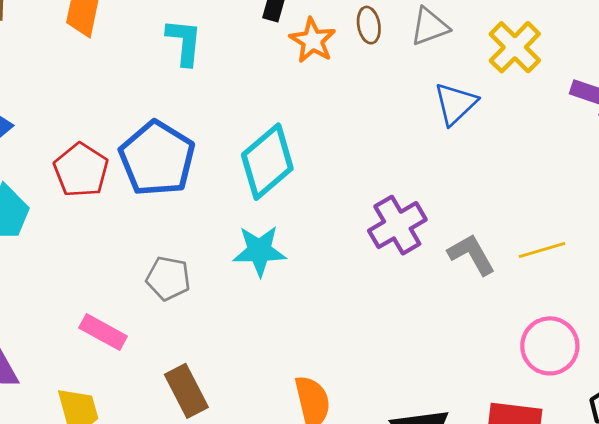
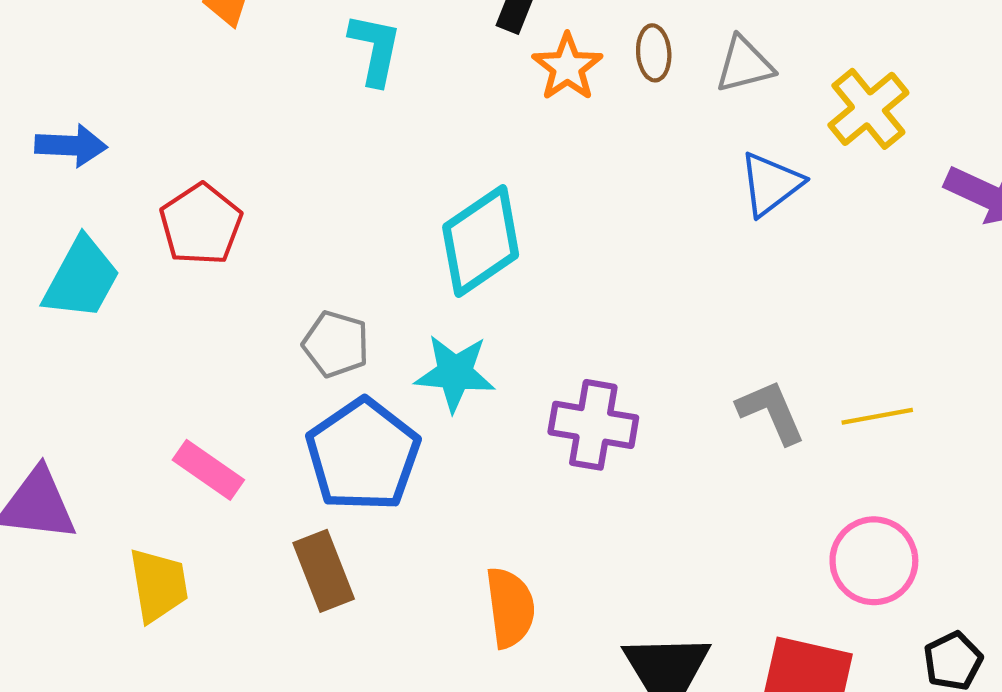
blue pentagon: (157, 158) -> (363, 455), moved
purple cross: (397, 225) -> (593, 425), moved, turned 34
gray pentagon: (168, 278) -> (336, 344), moved

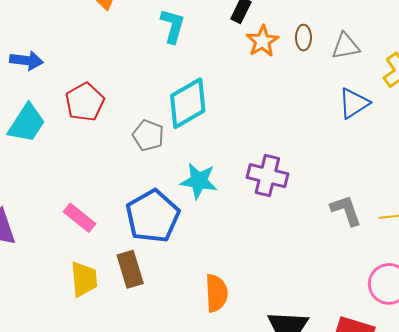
cyan diamond: (481, 241) -> (188, 103), moved
gray pentagon: (336, 344) -> (148, 135), moved
purple cross: (593, 425) -> (267, 176), moved
yellow trapezoid: (158, 585) -> (84, 279), moved

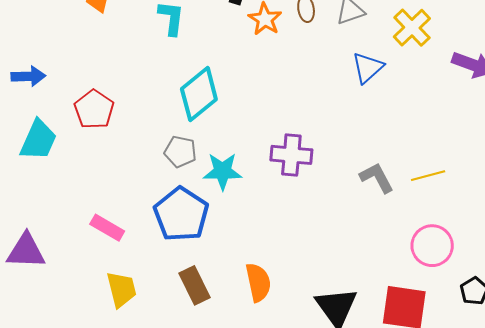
gray pentagon: (148, 135) -> (180, 152), moved
brown rectangle: (130, 269) -> (195, 285), moved

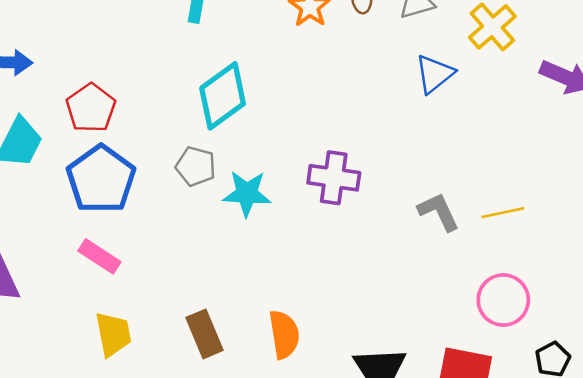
blue pentagon: (181, 214) -> (101, 179), moved

